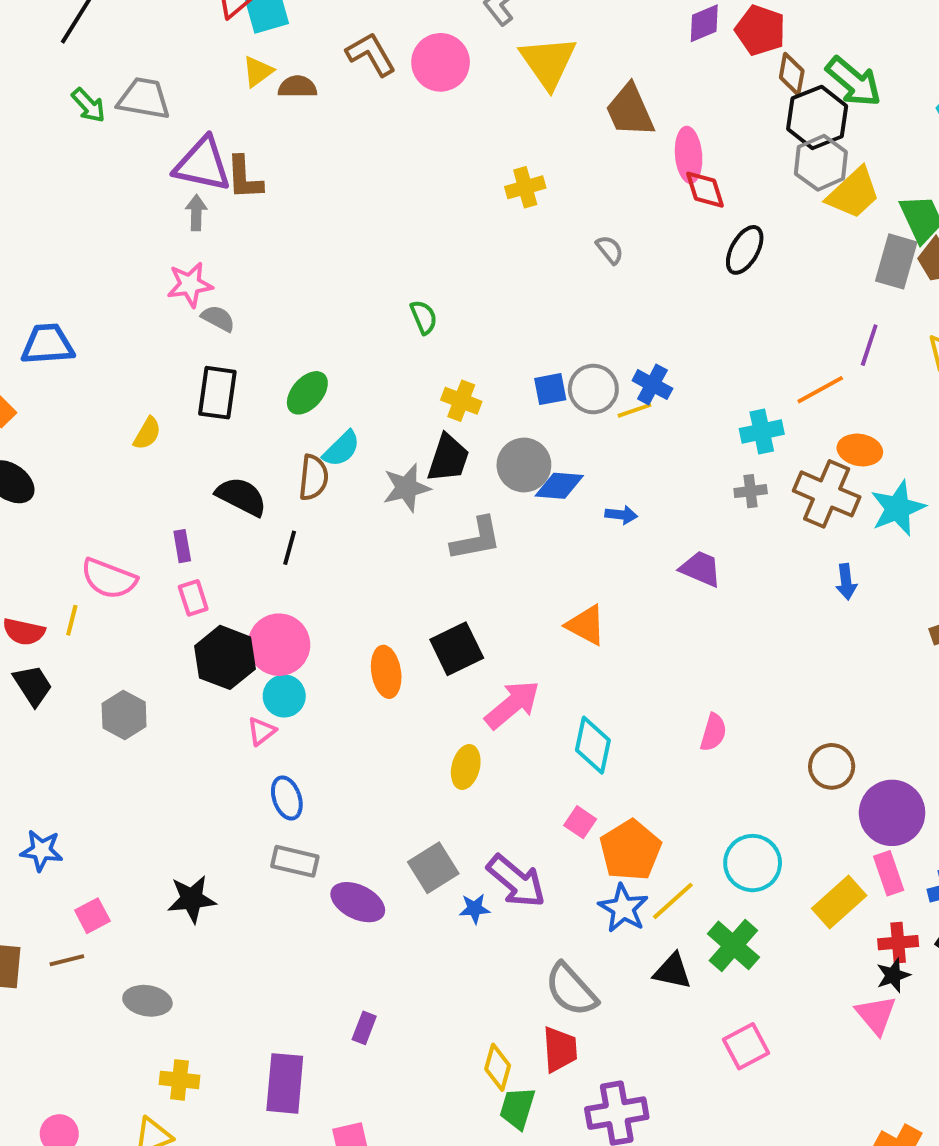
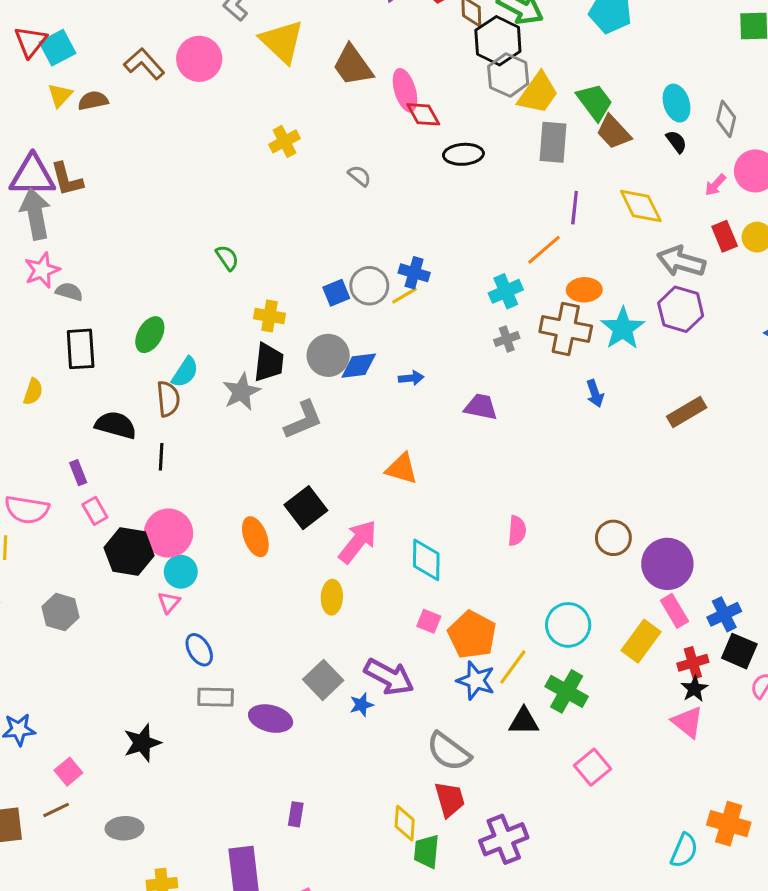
gray arrow: (196, 213) -> (35, 214), size x1.8
black ellipse: (745, 250) -> (463, 154), turned 69
gray rectangle: (896, 261) -> (553, 142), moved

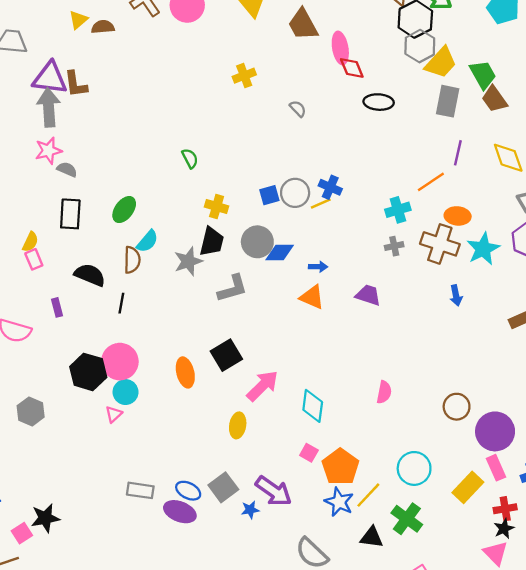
orange triangle: (402, 469) -> (312, 297), moved
pink rectangle: (95, 511) -> (34, 259), moved
blue ellipse: (199, 650) -> (188, 491), moved, turned -40
black star: (142, 743) -> (45, 518), moved

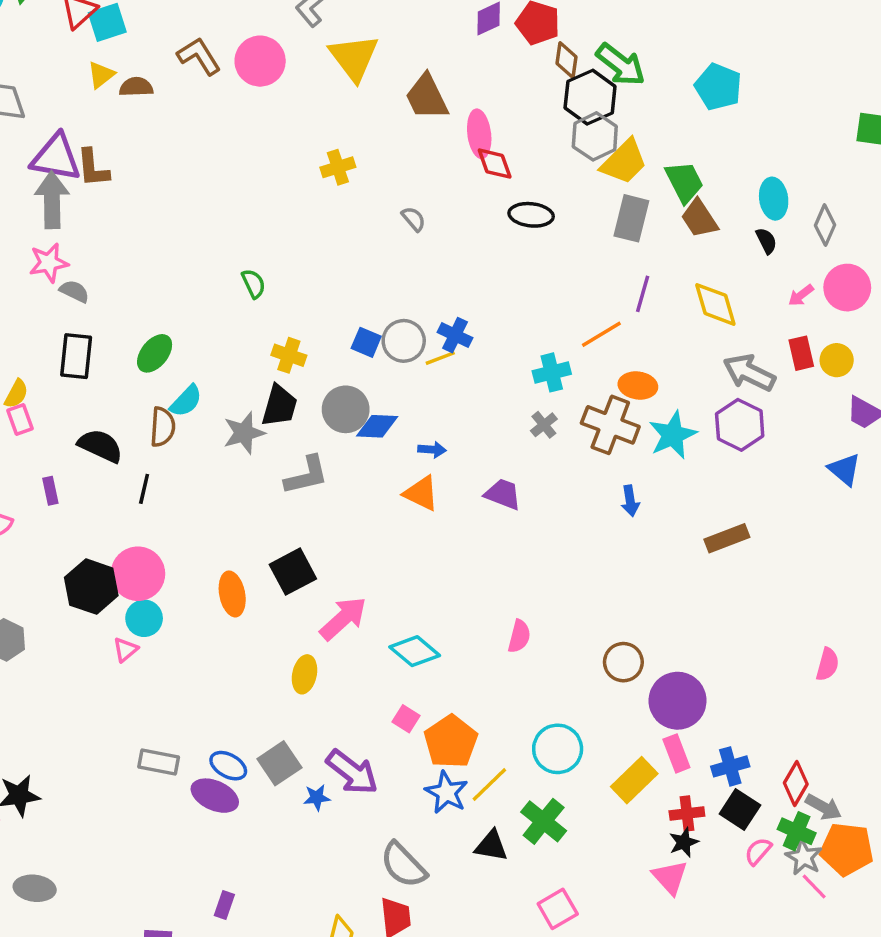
blue square: (269, 195) -> (366, 342), turned 36
gray cross: (394, 246) -> (544, 425), turned -30
cyan diamond: (313, 406) -> (415, 651), turned -60

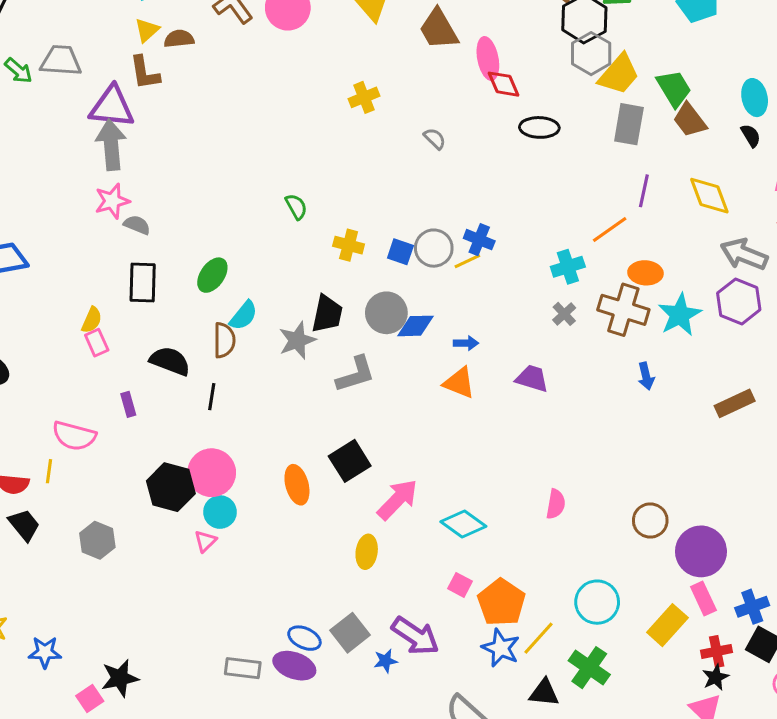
brown L-shape: (93, 168) -> (145, 73), moved
yellow cross: (289, 355) -> (349, 245), moved
gray rectangle: (159, 762) -> (243, 668), moved

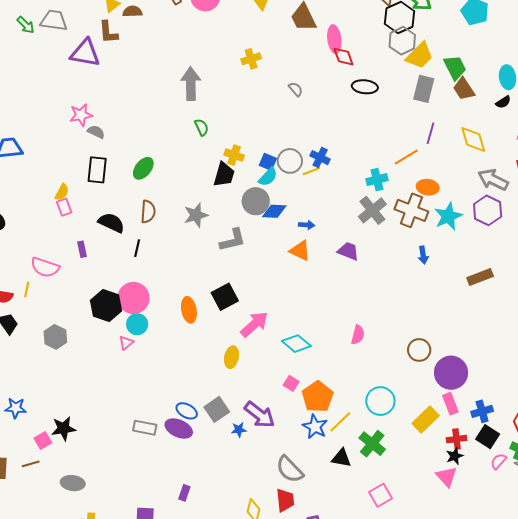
black semicircle: (751, 136) -> (503, 102), turned 84
gray arrow: (111, 145) -> (191, 84), moved
black trapezoid: (327, 314) -> (224, 175), moved
gray cross: (564, 314) -> (372, 210), size x1.8
cyan semicircle: (244, 316) -> (268, 177), moved

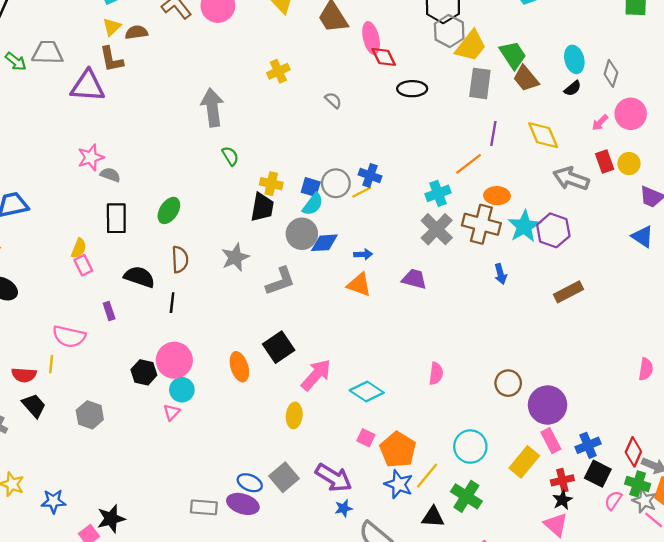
purple hexagon: (488, 210) -> (553, 230), moved
black hexagon: (106, 306) -> (144, 372), size x0.7
blue star: (239, 430) -> (344, 508), moved

